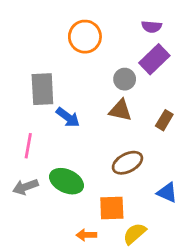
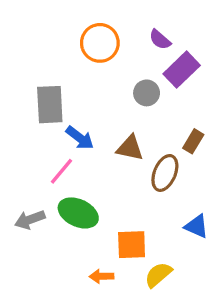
purple semicircle: (152, 27) -> (160, 40), moved, turned 36
brown triangle: (120, 110) -> (130, 148), moved
pink line: (28, 146) -> (62, 171), moved, turned 30
brown ellipse: (127, 163) -> (165, 173), moved, turned -40

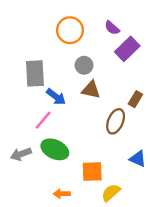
gray circle: (147, 93) -> (84, 65), moved
brown triangle: (130, 148) -> (91, 90), moved
orange arrow: (102, 276) -> (62, 194), moved

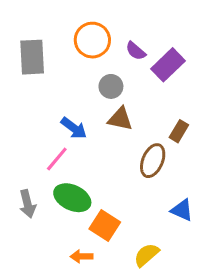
purple semicircle: (112, 28) -> (136, 51), moved
gray rectangle: (35, 73) -> (32, 57), moved
gray arrow: (21, 154) -> (27, 204), turned -84
orange square: (92, 172) -> (105, 226), moved, turned 35

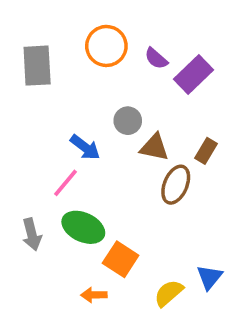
gray circle: (111, 86) -> (128, 121), moved
brown triangle: (120, 119) -> (154, 147), moved
blue triangle: (182, 210) -> (209, 277), moved, turned 45

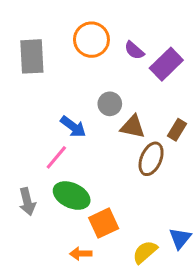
orange square: (121, 259) -> (104, 223), turned 32

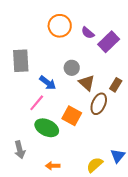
gray rectangle: (32, 56) -> (21, 61), moved
brown triangle: (133, 127) -> (87, 83), turned 30
gray arrow: (27, 202) -> (20, 150), moved
orange square: (104, 223) -> (72, 116), moved, turned -36

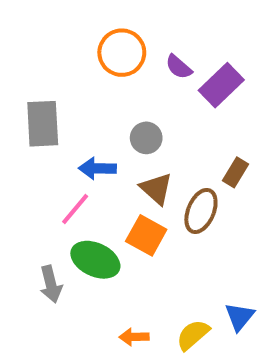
blue arrow: (48, 83) -> (97, 168), turned 144
brown triangle: (87, 83) -> (156, 189), moved
gray arrow: (20, 150) -> (51, 284), moved
orange arrow: (53, 166) -> (134, 337), moved

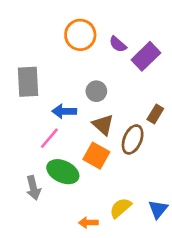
yellow semicircle: (193, 335) -> (120, 208), moved

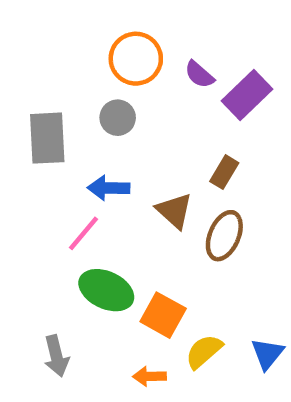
gray circle: (96, 91) -> (118, 118), moved
brown rectangle: (155, 114) -> (224, 172), moved
orange square: (96, 156) -> (163, 315), moved
gray arrow: (33, 188) -> (56, 356), moved

